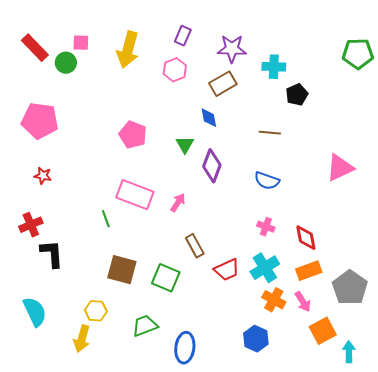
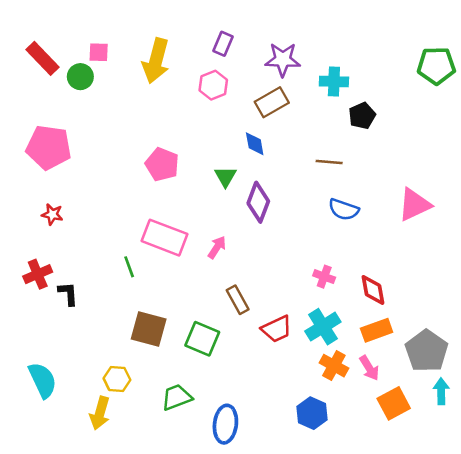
blue semicircle: (267, 181) -> (344, 210), moved
black L-shape: (52, 254) -> (68, 294), moved, size x0.7
cyan arrow: (349, 352) -> (441, 391), moved

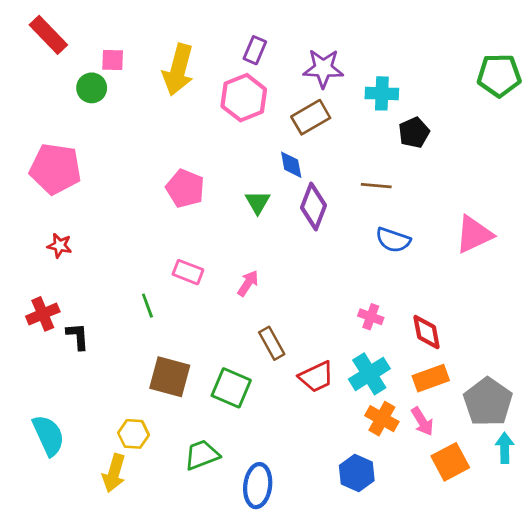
red rectangle: (43, 58) -> (48, 35), moved
pink hexagon: (213, 85) -> (244, 98), size x1.4
purple diamond: (258, 202) -> (314, 207), moved
pink rectangle: (164, 238) -> (188, 272), size x0.6

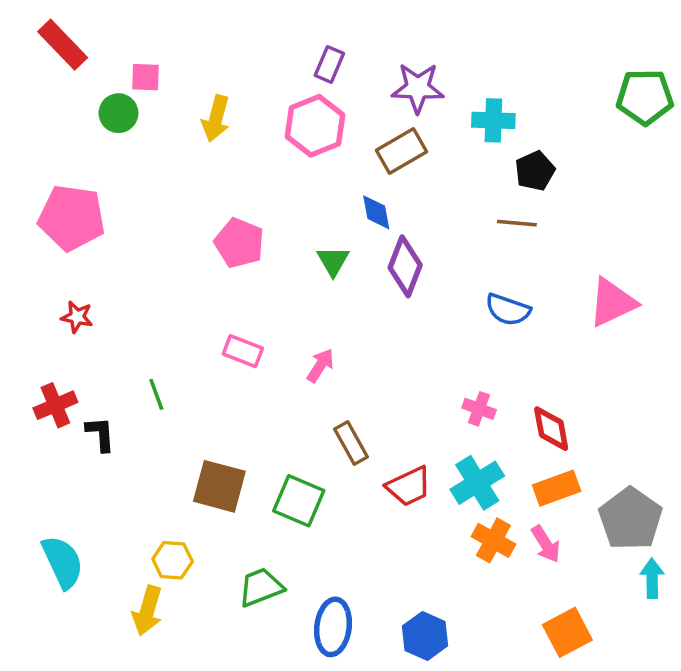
yellow arrow: (178, 70) -> (216, 119), moved, size x0.7
brown line: (376, 186) -> (517, 223), moved
green line: (147, 306) -> (156, 394), moved
orange square: (450, 462) -> (567, 632), moved
blue hexagon: (357, 473) -> (425, 636), moved

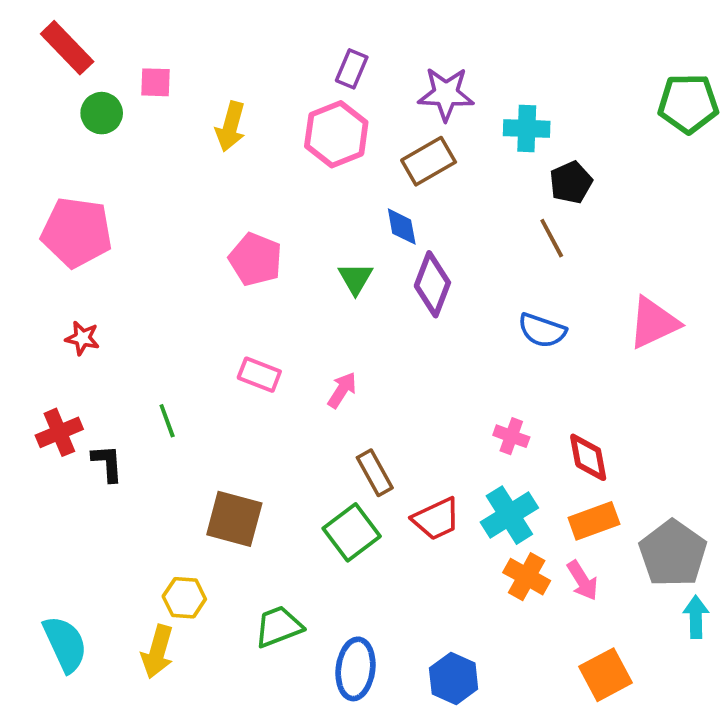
green circle: (118, 113) -> (102, 113), moved
brown line: (517, 223) -> (552, 238), turned 57
green square: (299, 501) -> (352, 532), moved, turned 30
cyan semicircle: (63, 562) -> (65, 644), moved

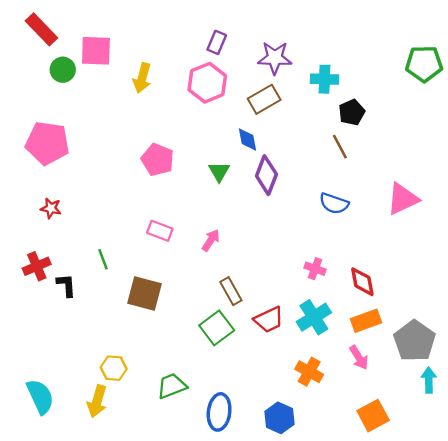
pink square: (155, 82) -> (96, 51), size x1.6
brown square: (234, 519) -> (144, 294), moved
orange cross: (527, 577) -> (309, 372), moved

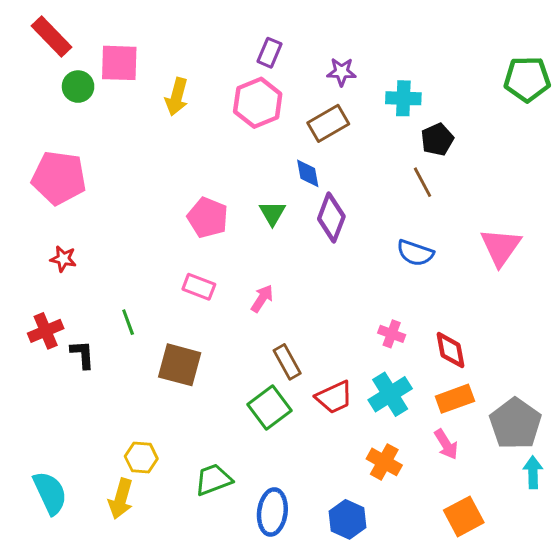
purple star: (275, 58) -> (342, 72), size x0.7
pink pentagon: (157, 160) -> (208, 218), moved
pink triangle: (403, 199) -> (501, 247), turned -30

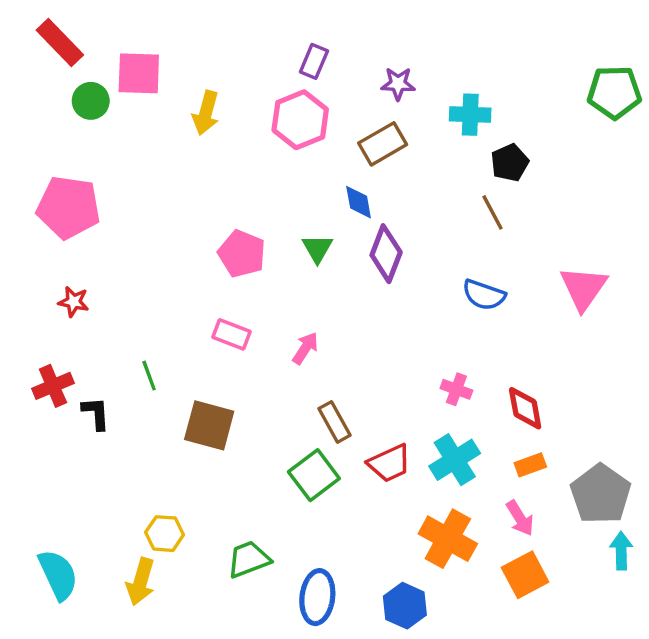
orange rectangle: (455, 399) -> (530, 465), size x0.7
orange cross: (384, 462) -> (448, 539), size x1.4
orange square: (464, 516) -> (525, 575), moved

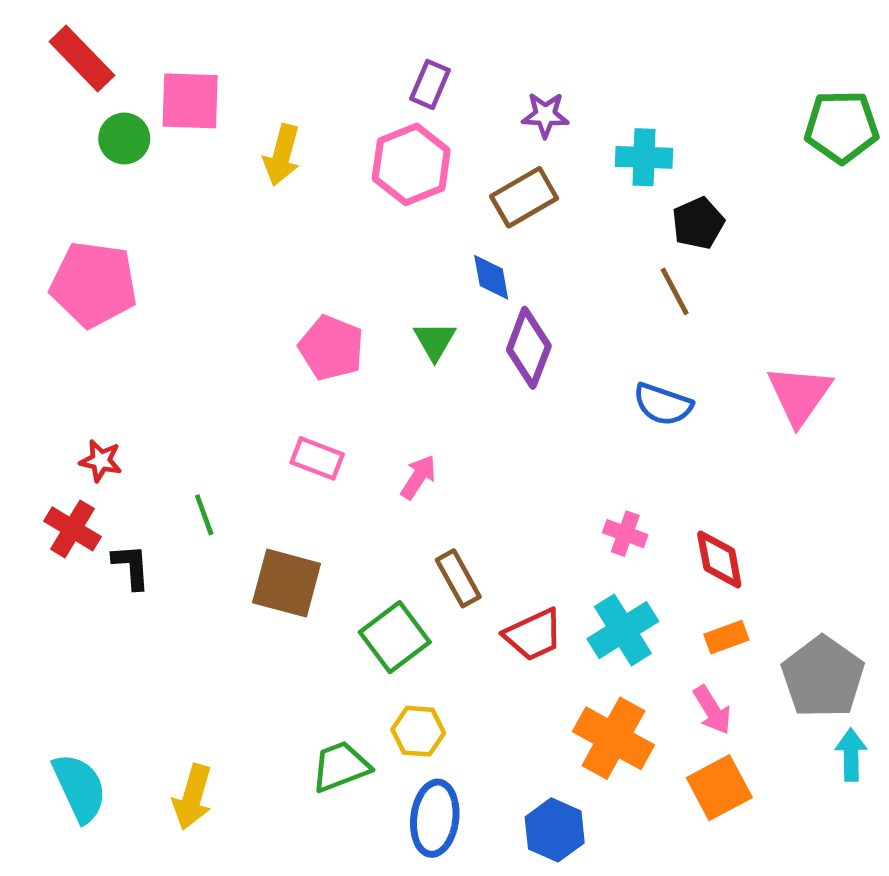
red star: (74, 302) -> (101, 461), moved
red cross: (53, 386) -> (73, 529), turned -36
green square: (314, 475) -> (395, 637), moved
yellow hexagon: (165, 534) -> (418, 731), moved

